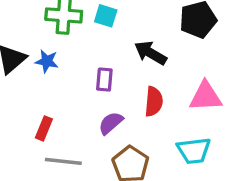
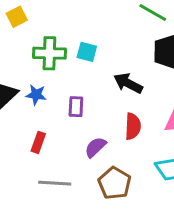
purple rectangle: (104, 80) -> (76, 107), moved
red rectangle: (44, 128) -> (38, 142), moved

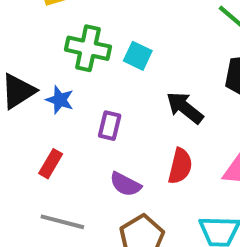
purple semicircle: (95, 147) -> (125, 184), turned -120

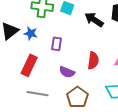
black arrow: (185, 108) -> (94, 20), moved
red rectangle: (51, 164) -> (29, 65), size x1.5

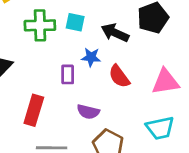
blue star: (31, 33) -> (91, 57), moved
red semicircle: (93, 61) -> (119, 76), moved, turned 144

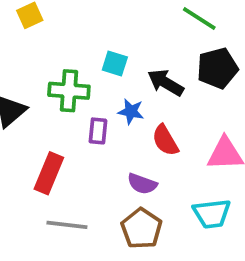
green cross: (40, 25) -> (69, 91), moved
purple semicircle: (88, 112) -> (142, 184), moved

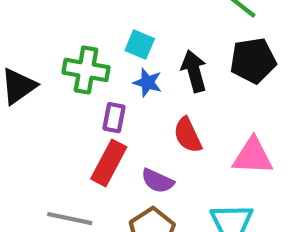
black arrow: (166, 83) -> (194, 71), turned 39
blue star: (131, 111) -> (148, 82), moved
red rectangle: (49, 173) -> (109, 163), moved

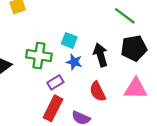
purple rectangle: (114, 118) -> (55, 82), turned 49
pink triangle: (253, 156) -> (136, 89), moved

